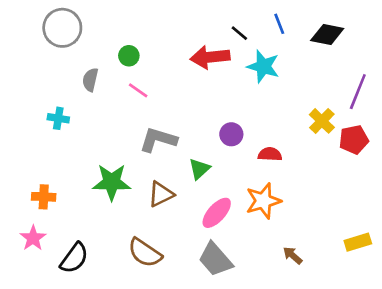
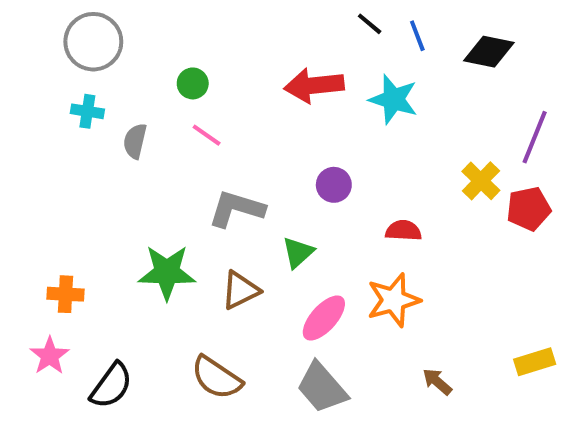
black line: (239, 33) -> (370, 24), moved
gray semicircle: (90, 80) -> (135, 141), moved
cyan cross: (58, 118) -> (87, 111), moved
purple circle: (231, 134) -> (334, 185), moved

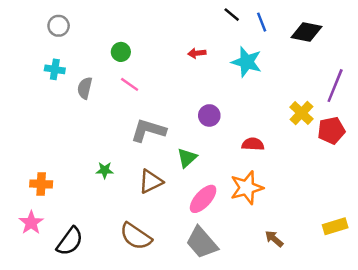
gray circle: (93, 42) -> (59, 26), size x0.6
red arrow: (314, 85) -> (197, 53), size x0.5
green star: (167, 272) -> (105, 170), size x0.5

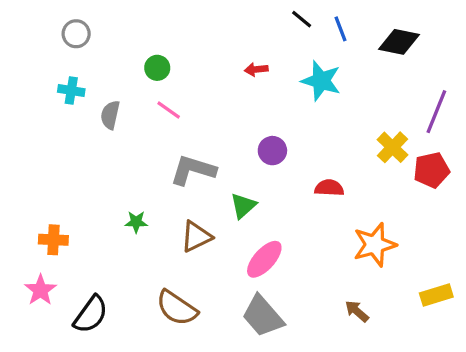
orange star: (247, 188) -> (375, 245), moved

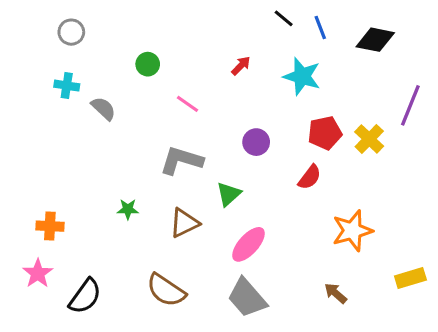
red arrow: (256, 69) -> (241, 66), turned 140
pink line: (169, 110) -> (187, 104), moved
gray semicircle: (110, 115) -> (103, 108), turned 120
red pentagon: (431, 170) -> (325, 133), moved
red semicircle: (329, 188) -> (310, 177), turned 124

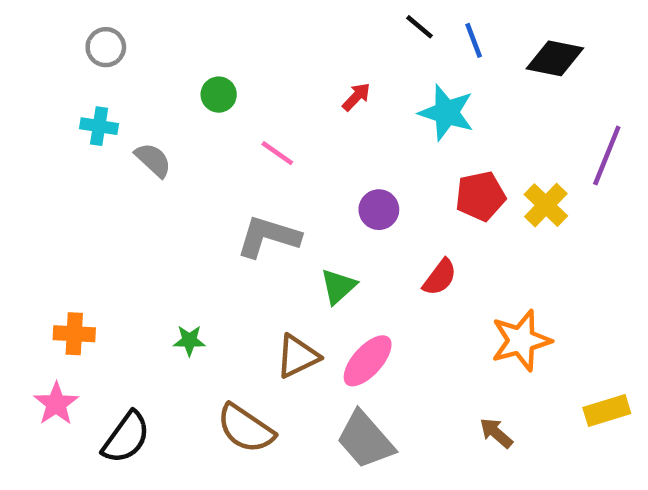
red semicircle: (310, 177) -> (440, 277), moved
green star: (128, 209) -> (189, 340), moved
brown triangle: (184, 223) -> (298, 356), moved

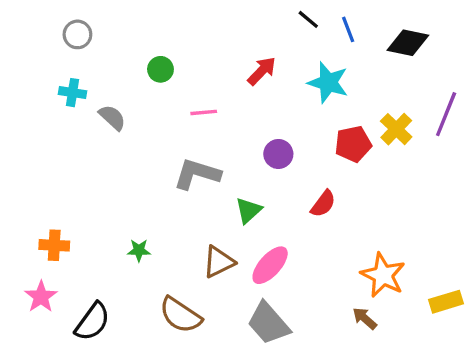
red arrow: (356, 97) -> (262, 71), size x1.4
pink line: (277, 153) -> (204, 112), turned -40
yellow cross: (546, 205) -> (396, 129), moved
orange star: (521, 340) -> (383, 275), moved, turned -30

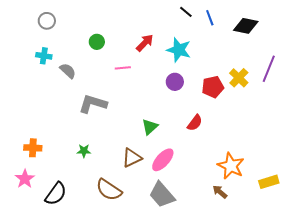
red arrow: (262, 71) -> (145, 43), moved
cyan star: (328, 83) -> (179, 50), moved
purple circle: (278, 154) -> (175, 82), moved
gray L-shape: (197, 174) -> (93, 104), moved

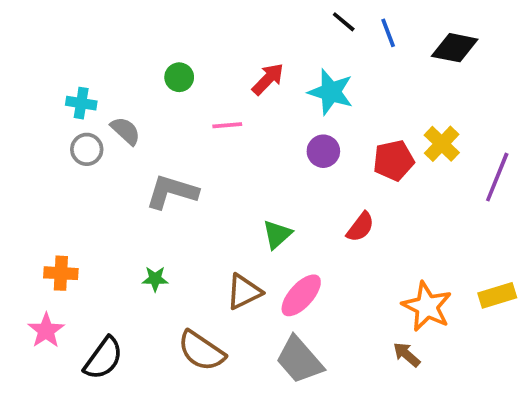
gray circle: (47, 21) -> (87, 149), moved
purple line: (269, 69) -> (497, 177), moved
yellow rectangle: (269, 182) -> (497, 295), moved

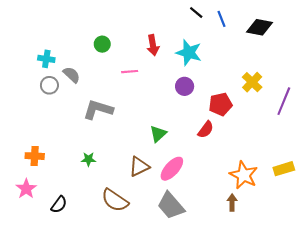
red arrow: (268, 79) -> (153, 45), turned 126
red pentagon: (394, 160) -> (220, 104), moved
brown arrow: (407, 355) -> (232, 202), turned 49
black semicircle: (103, 358) -> (59, 205), size x0.7

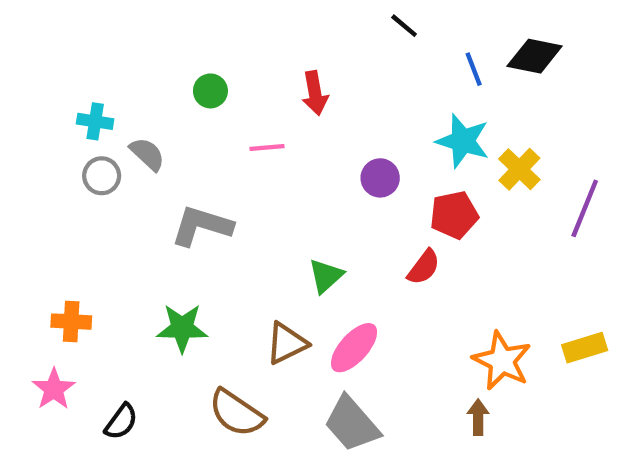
blue line: (221, 19) -> (474, 69), moved
cyan star: (189, 53) -> (463, 141), moved
green star: (88, 159) -> (182, 328), size x1.6

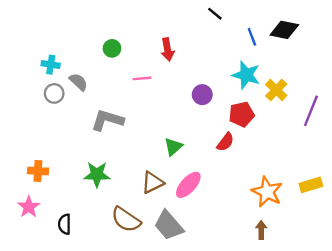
brown arrow: (478, 417) -> (261, 230), moved
black semicircle: (121, 422) -> (65, 224), turned 144
gray trapezoid: (352, 424) -> (169, 225), moved

